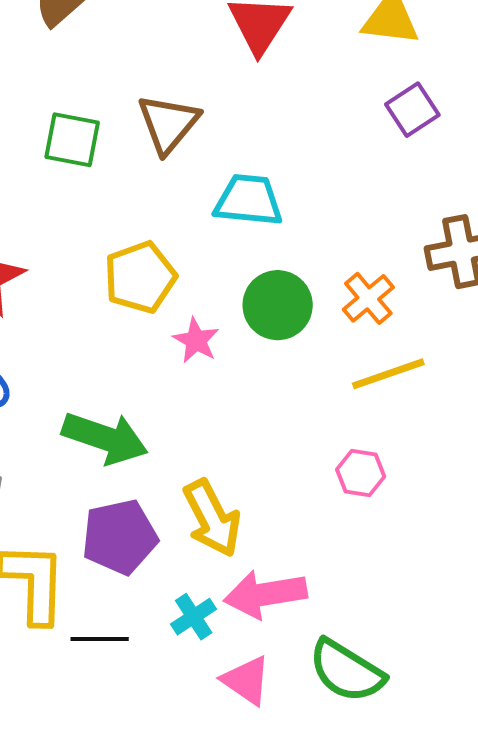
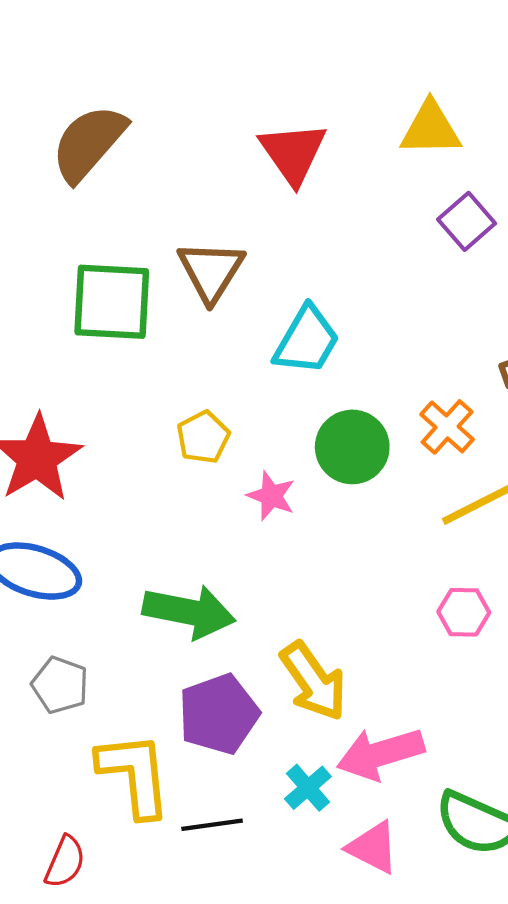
green square: (72, 140) -> (112, 302), size x1.4
cyan trapezoid: (249, 200) -> (307, 340), turned 122
yellow pentagon: (140, 277) -> (203, 437), size x0.7

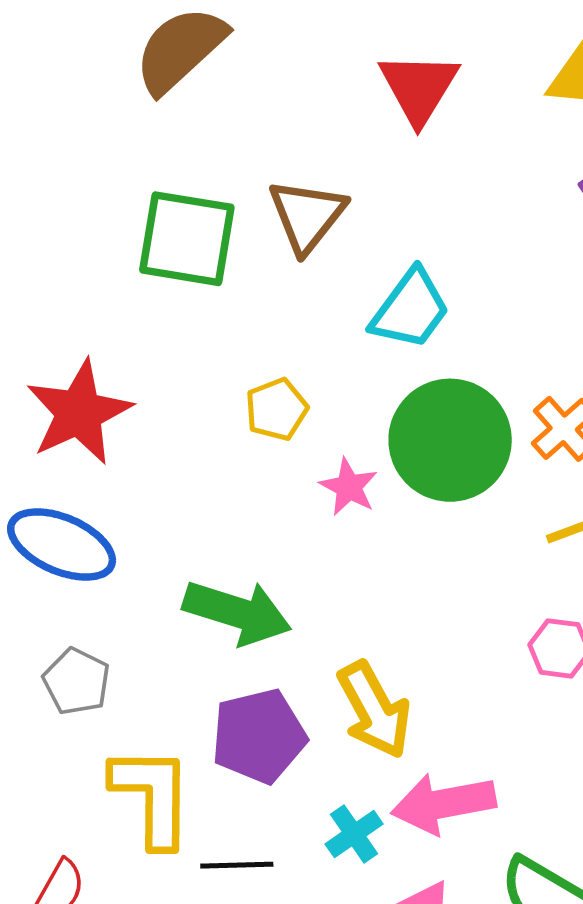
green circle: (352, 447) -> (450, 440), size x1.4

